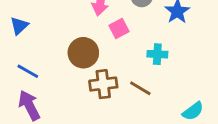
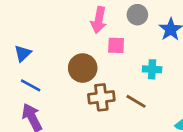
blue triangle: (19, 26) -> (23, 53), moved
pink square: (119, 29) -> (116, 45), turned 30

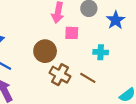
brown cross: (101, 97) -> (60, 75), turned 36

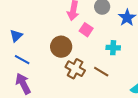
pink square: (72, 33) -> (86, 30), turned 32

